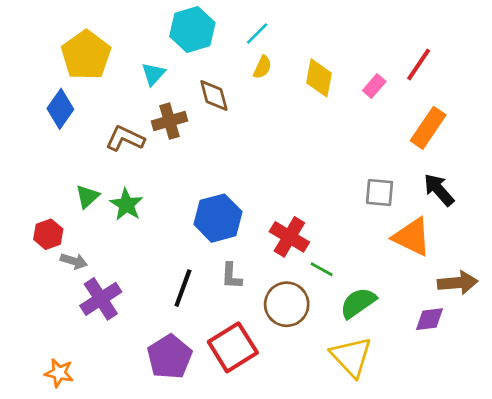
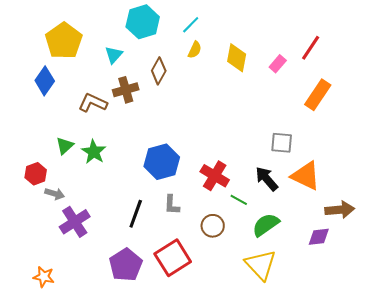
brown diamond: (214, 95) -> (159, 71), turned 44
black arrow: (439, 190) -> (267, 179), moved
brown circle: (287, 304) -> (213, 226), size x0.7

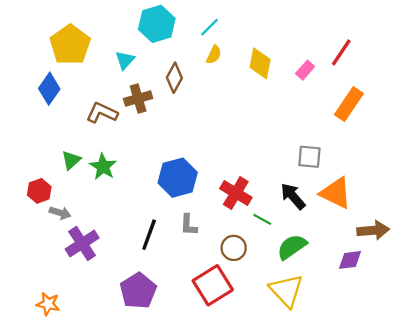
red square: (173, 258) -> (213, 285), moved

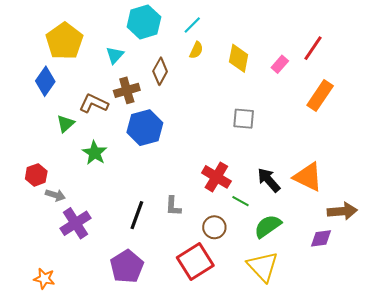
gray square: (309, 157) -> (244, 119), moved
green triangle: (71, 160) -> (65, 124), moved
blue hexagon: (178, 178) -> (145, 128), moved

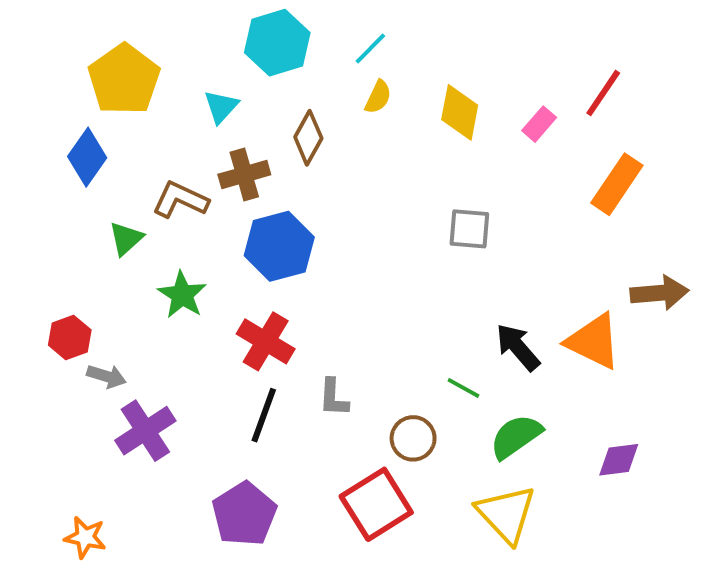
red cross: (216, 177) -> (266, 341), moved
brown arrow: (342, 211) -> (659, 293), moved

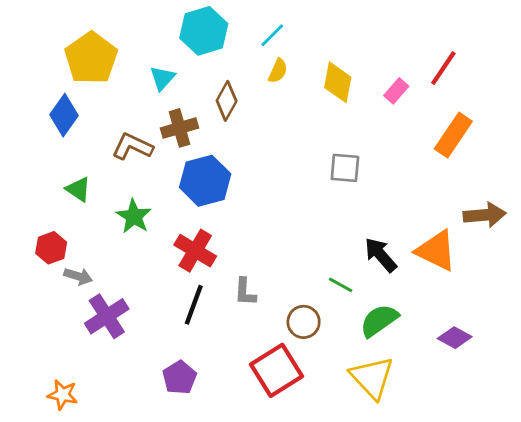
green triangle: (126, 239) -> (78, 189), moved, turned -44
purple diamond: (619, 460) -> (455, 338), turned 36
purple pentagon: (244, 514) -> (179, 378), size x0.7

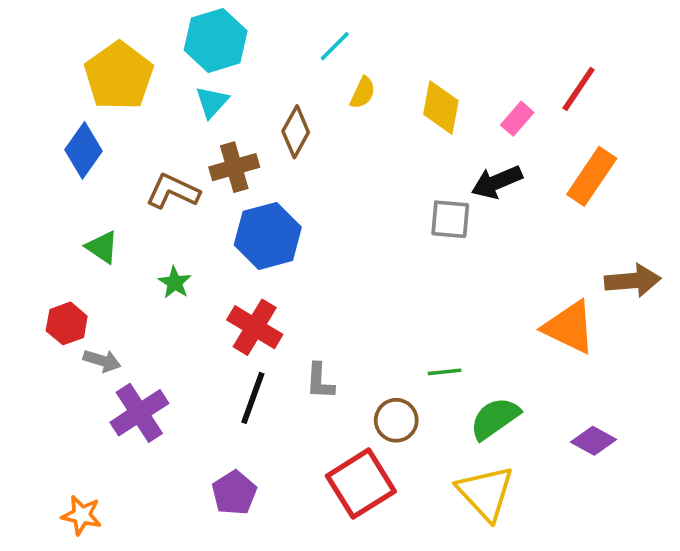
cyan hexagon: (204, 31) -> (216, 41), moved
cyan line: (272, 35) -> (335, 46), moved
green star: (134, 216) -> (175, 283), size x0.7
black arrow: (381, 255) -> (497, 182), moved, turned -72
green line: (341, 285) -> (445, 372), turned -35

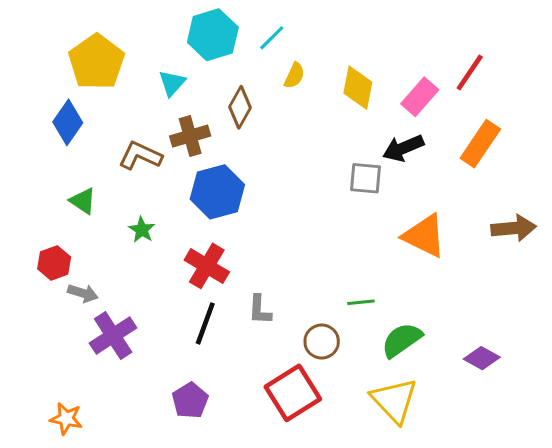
cyan hexagon: (216, 41) -> (213, 35), moved
pink rectangle: (517, 119) -> (420, 97), size x1.4
orange triangle: (569, 327) -> (424, 236), moved

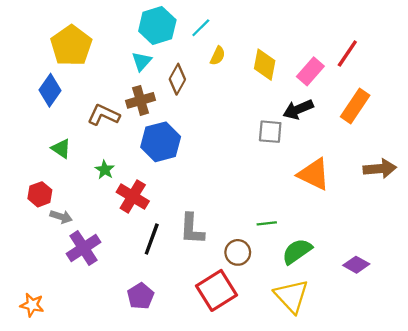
cyan triangle: (172, 83) -> (142, 61), moved
red cross: (207, 266) -> (133, 197), moved
gray L-shape: (260, 310) -> (192, 229), size x1.4
orange star: (66, 419) -> (32, 305), moved

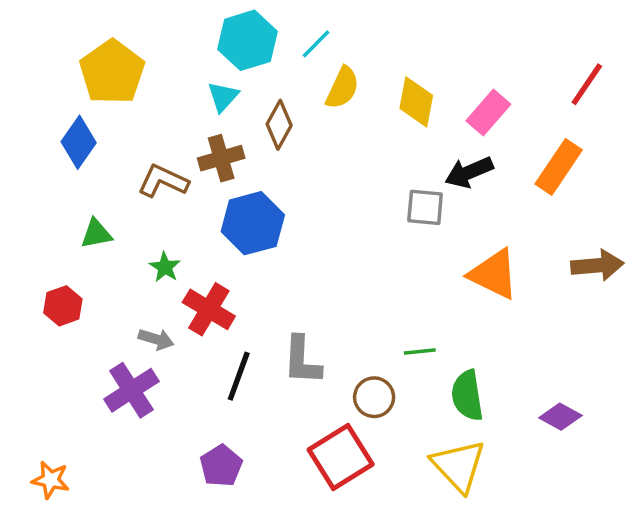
red line: (347, 53) -> (587, 84), moved
yellow semicircle: (218, 56) -> (342, 88), size x1.4
green triangle: (61, 148) -> (96, 234), turned -45
gray arrow: (61, 217) -> (156, 339), moved
green semicircle: (297, 251) -> (467, 395), turned -64

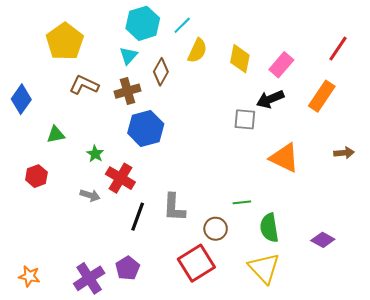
blue diamond: (79, 142) -> (21, 99), moved
brown L-shape: (163, 181) -> (84, 85), moved
brown arrow: (597, 265) -> (344, 153), size x0.7
purple cross: (131, 390) -> (89, 278), moved

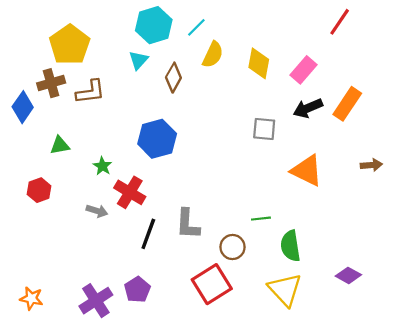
red line: (338, 49) -> (340, 22), moved
brown L-shape: (84, 85) -> (90, 92), turned 148
brown cross: (128, 91) -> (51, 83), moved
black arrow: (270, 99) -> (308, 108), moved
purple diamond: (323, 240) -> (348, 275), moved

